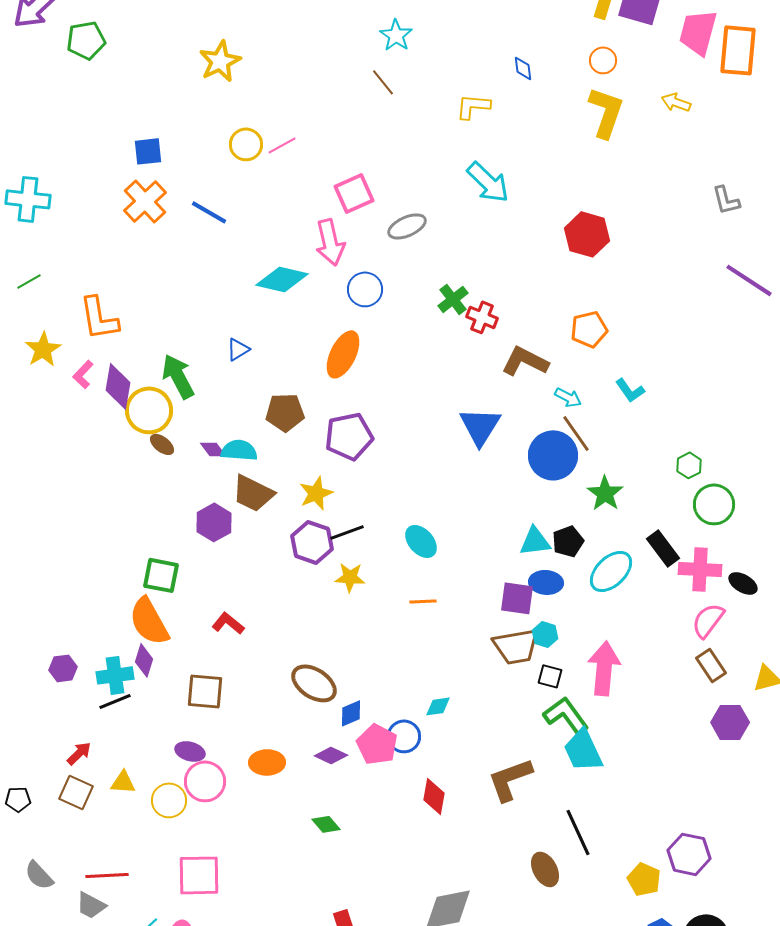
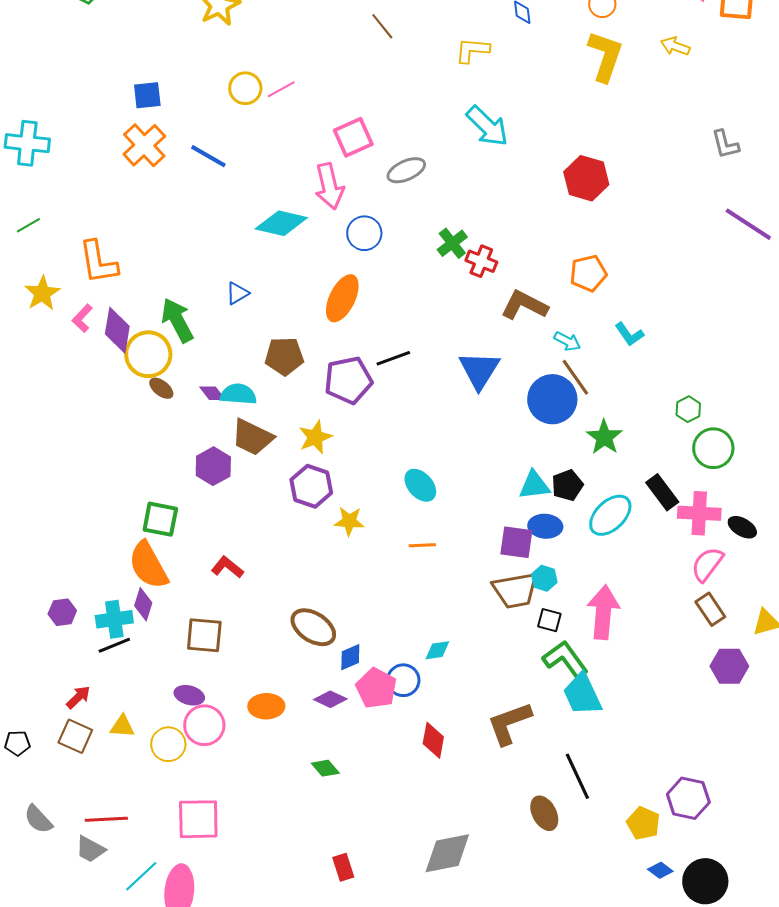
black line: (347, 532) -> (393, 358), moved

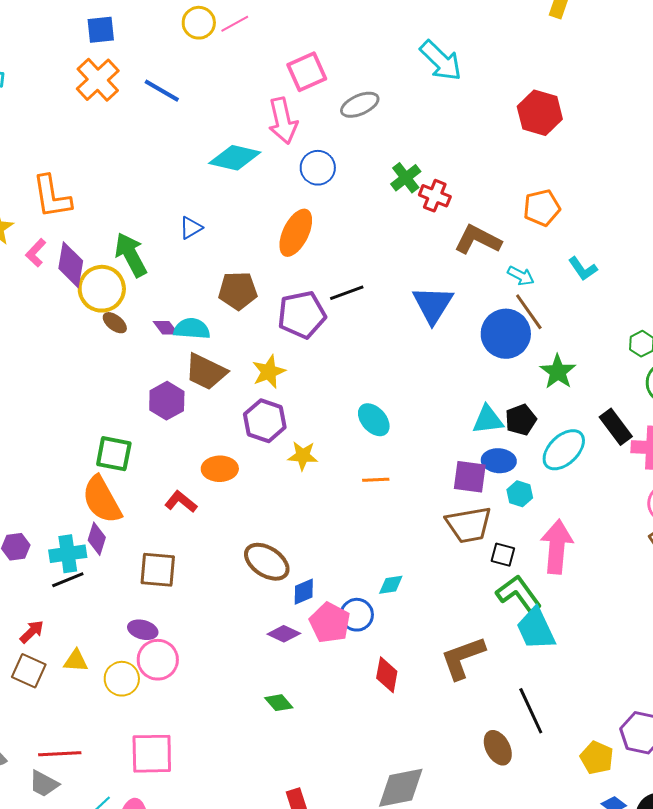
cyan hexagon: (544, 578) -> (520, 494), moved
orange ellipse: (266, 706) -> (220, 469), moved

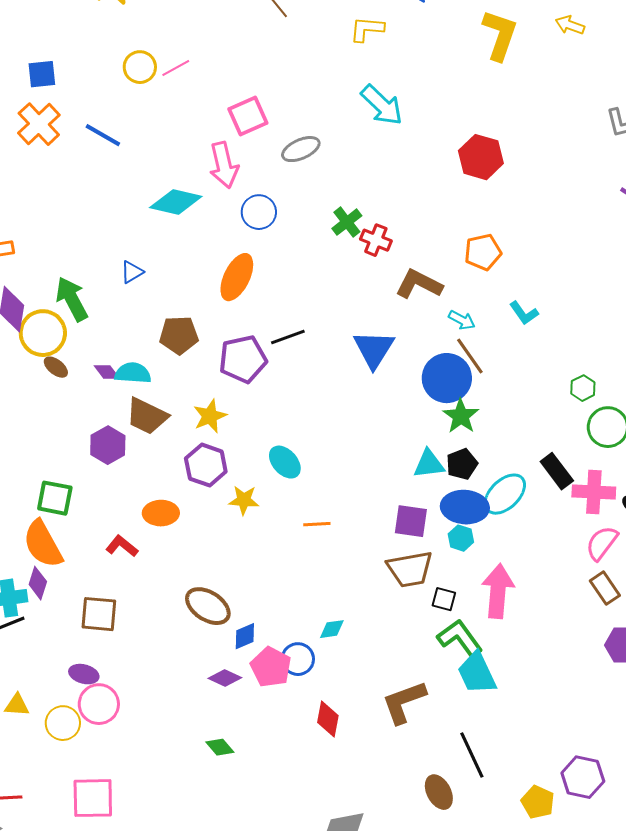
green star: (558, 372) -> (461, 416), moved
cyan ellipse: (374, 420) -> (285, 462), moved
blue ellipse: (499, 461) -> (465, 507), moved, size x1.4

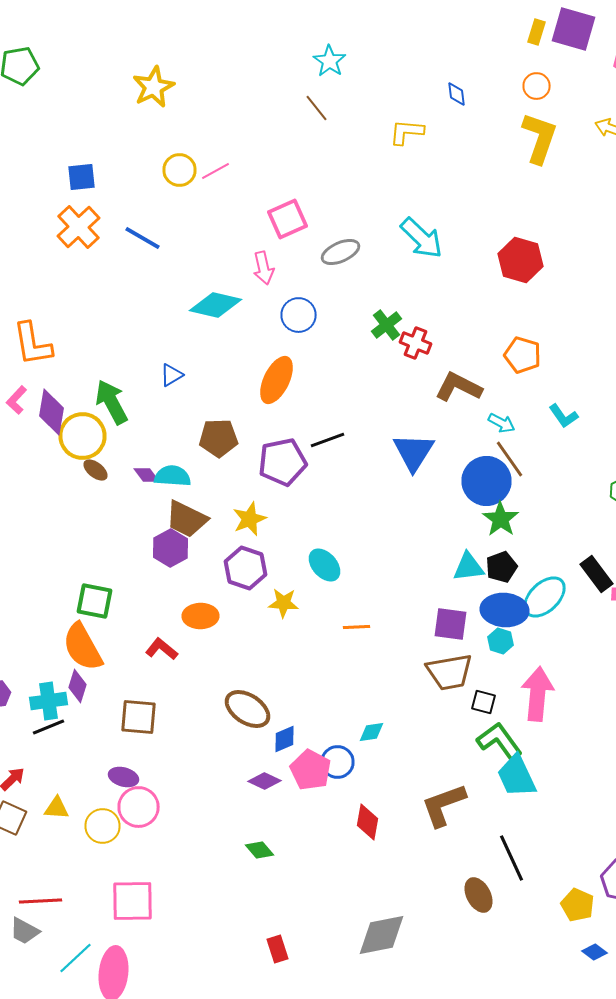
cyan arrow: (382, 105) -> (422, 238), moved
pink arrow: (224, 165) -> (264, 268), size x0.7
orange pentagon: (483, 252) -> (522, 355), turned 30
purple hexagon: (108, 445) -> (170, 548), moved

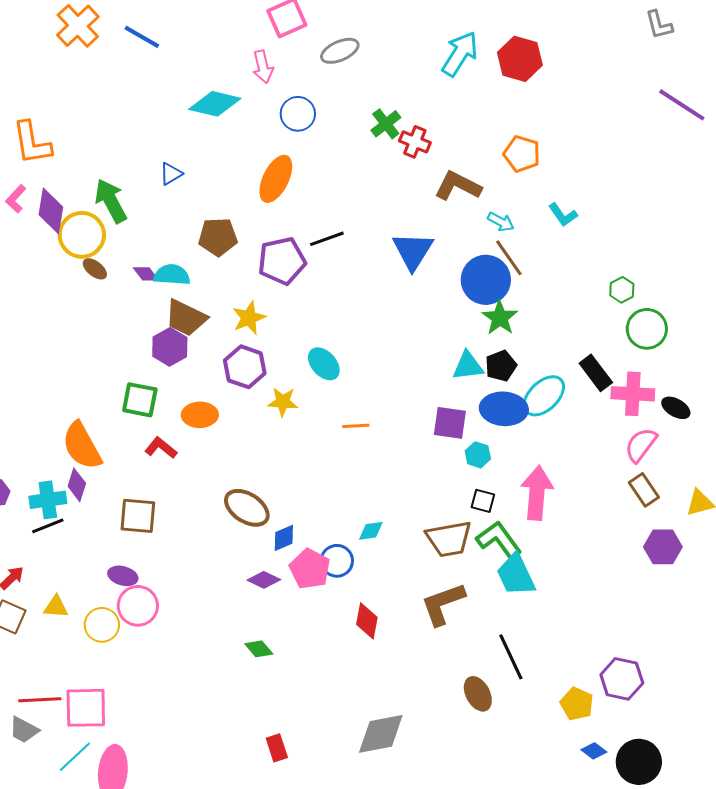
cyan arrow: (422, 238) -> (460, 54), moved, turned -102
green square: (94, 601) -> (140, 400), moved
cyan hexagon: (500, 641) -> (478, 455), moved
brown trapezoid: (450, 672) -> (449, 539), moved
pink square: (132, 901) -> (86, 708), moved

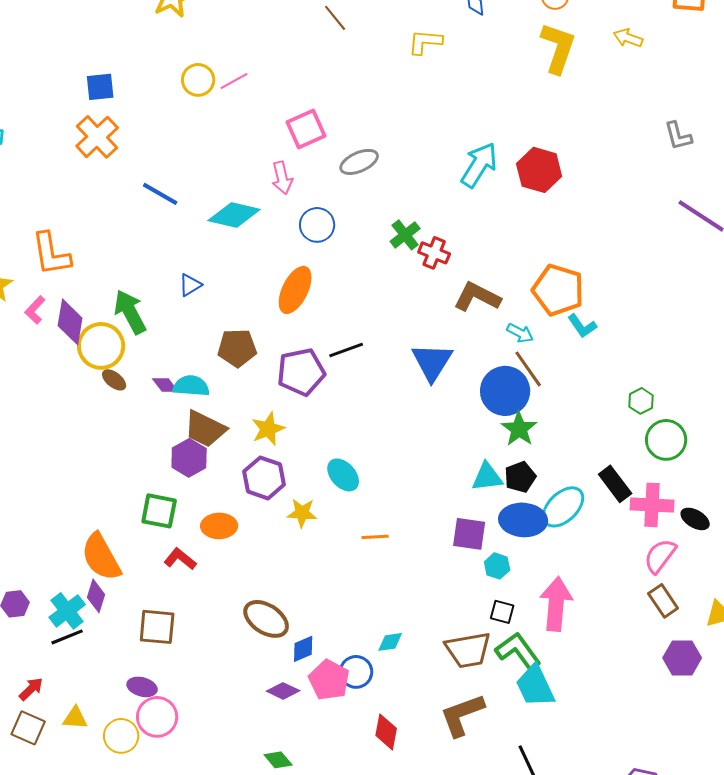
blue line: (142, 37) -> (160, 194), moved
orange pentagon: (522, 154) -> (558, 290), moved, size x1.4
cyan cross: (48, 500) -> (67, 611), turned -30

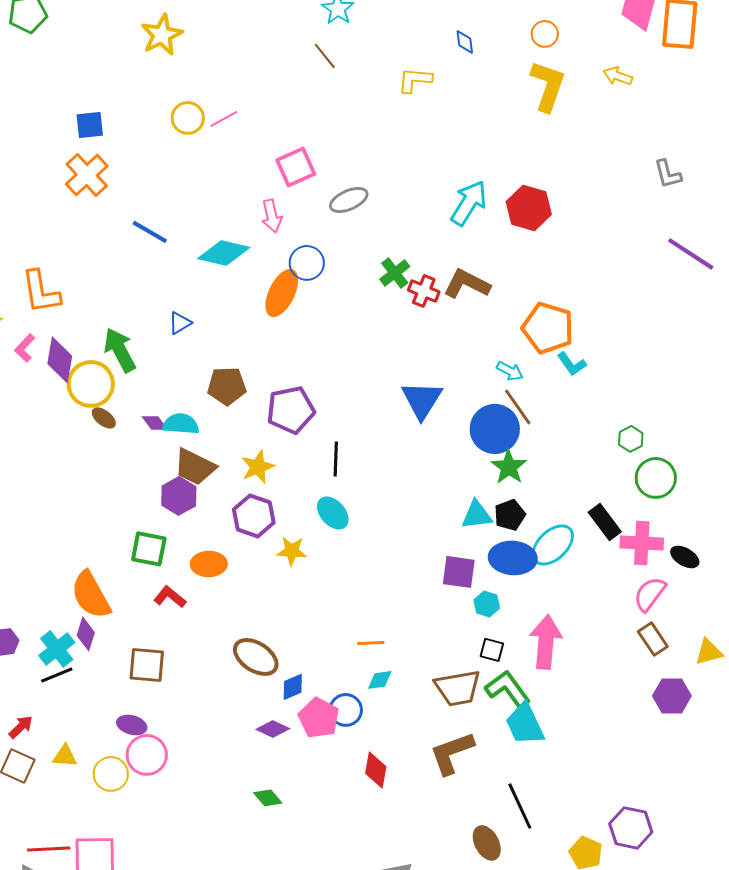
orange ellipse: (295, 290) -> (282, 293), moved
brown L-shape: (477, 297) -> (467, 284), moved
black line: (346, 350) -> (336, 459), moved, turned -68
orange line: (375, 537) -> (371, 643), moved

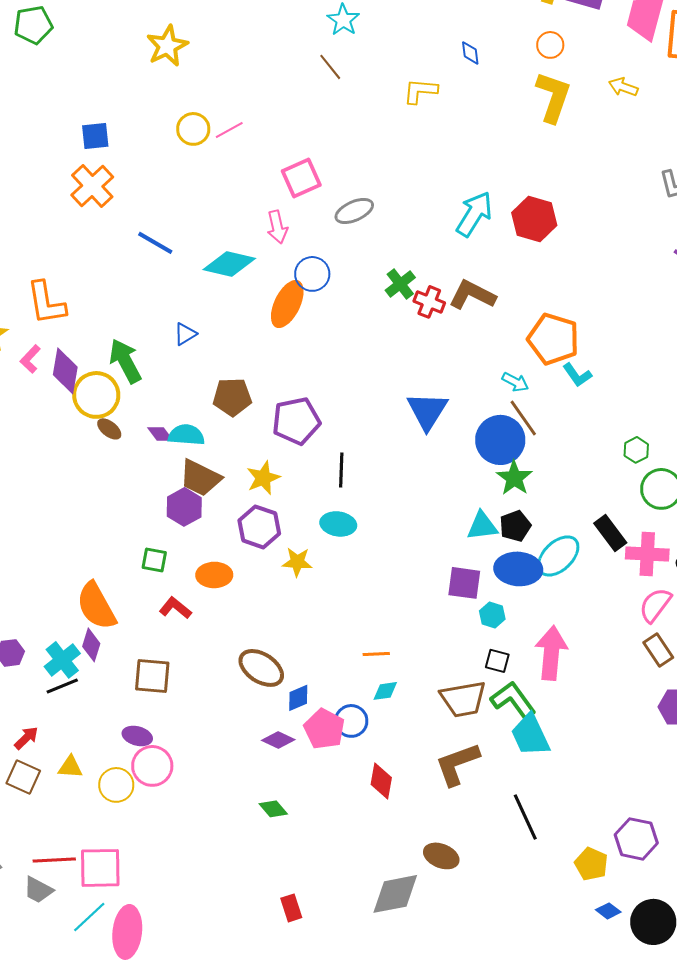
cyan ellipse: (333, 513) -> (338, 524), turned -40
green square: (149, 549) -> (154, 560), size x0.7
brown ellipse: (487, 843) -> (441, 856), moved, turned -40

